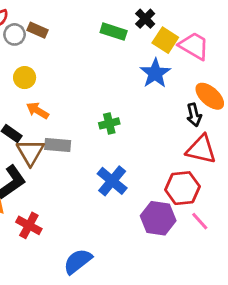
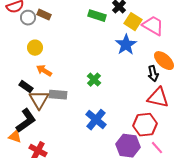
green cross: (109, 123) -> (94, 80), turned -32

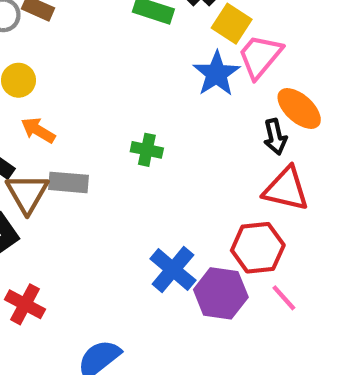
pink trapezoid: (153, 26) -> (260, 56), moved, turned -80
green cross: (94, 80) -> (147, 150), turned -32
blue cross: (96, 120) -> (173, 270), moved

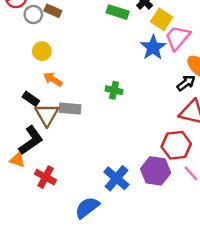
black arrow: (275, 137) -> (186, 83), turned -114
blue cross: (173, 270) -> (116, 178), moved

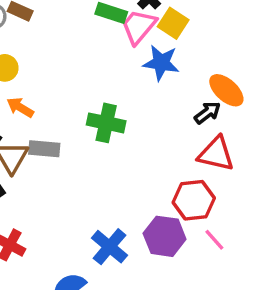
pink trapezoid: (178, 38) -> (139, 27), moved
blue star: (153, 47) -> (161, 63), turned -30
green cross: (114, 90) -> (106, 123), size x1.5

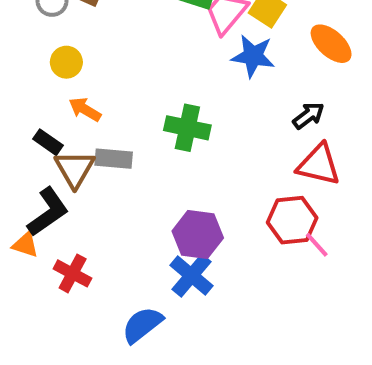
orange ellipse: (226, 90) -> (331, 44), moved
purple hexagon: (165, 236) -> (198, 234), moved
pink line: (214, 240) -> (317, 245), moved

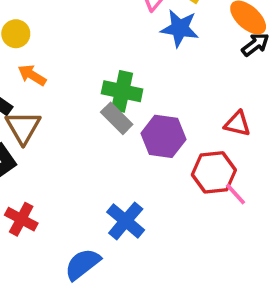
black arrow: (308, 115) -> (255, 45), moved
gray rectangle: (114, 159) -> (117, 118), moved, turned 40
red triangle: (319, 165) -> (237, 124), size x0.7
purple hexagon: (198, 234) -> (163, 136), moved

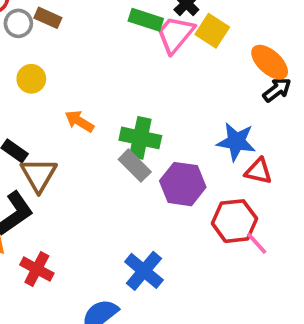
blue star: (180, 28) -> (236, 142), moved
orange arrow: (32, 75) -> (79, 121), moved

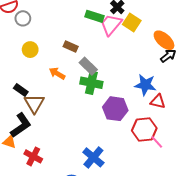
brown rectangle: (48, 18) -> (71, 46), moved
gray rectangle: (135, 166) -> (88, 66), moved

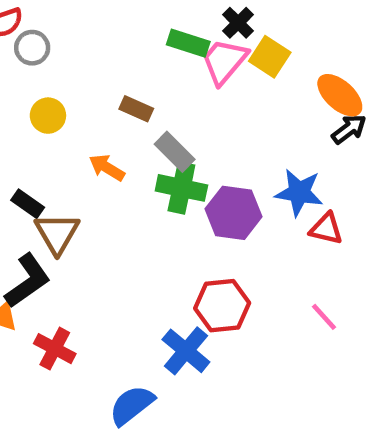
purple hexagon: (115, 109) -> (233, 213), moved
red hexagon: (144, 129) -> (222, 306), moved

